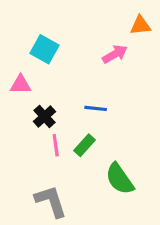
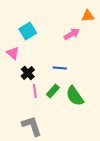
cyan square: (44, 49) -> (28, 31), turned 30
pink triangle: (21, 85) -> (13, 53), turned 40
green semicircle: (120, 179) -> (75, 96), moved

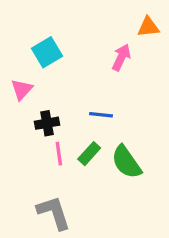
pink arrow: (72, 34) -> (121, 57), turned -35
pink triangle: (13, 53) -> (22, 89), turned 32
black cross: (28, 73) -> (47, 123), turned 32

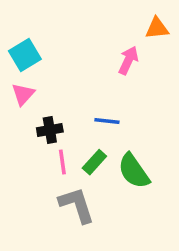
cyan square: (47, 52) -> (25, 55), moved
gray L-shape: (54, 213) -> (77, 205), moved

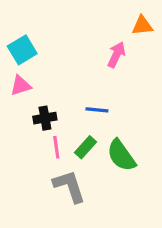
pink triangle: (23, 94) -> (21, 86), turned 30

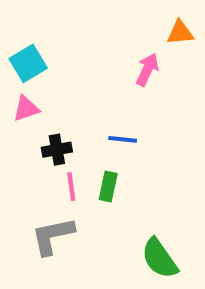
green rectangle: (86, 147) -> (108, 187), turned -30
green semicircle: (121, 155) -> (160, 258), moved
gray L-shape: (69, 186) -> (53, 236), moved, turned -84

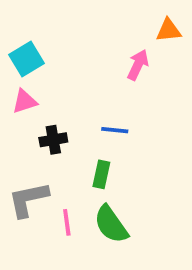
pink line: (71, 187) -> (67, 222), moved
gray L-shape: (53, 236) -> (28, 199), moved
green semicircle: (160, 258) -> (111, 224), moved

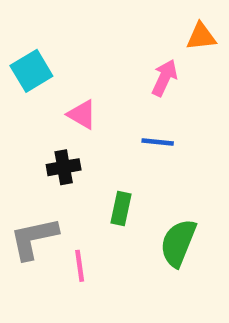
pink triangle: (25, 101) -> (82, 114), moved, turned 48
blue line: (115, 130) -> (158, 142), moved
green semicircle: (111, 224) -> (178, 243), moved, turned 57

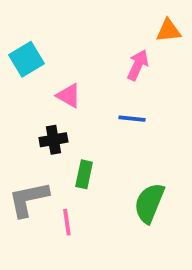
green rectangle: (121, 208) -> (84, 174), moved

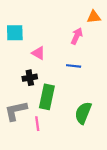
cyan square: (27, 59) -> (15, 33), turned 30
green rectangle: (84, 174) -> (47, 97), size x1.6

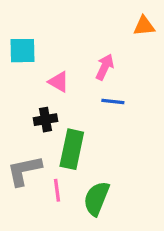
pink arrow: (77, 36) -> (105, 67), moved
green semicircle: (83, 113) -> (96, 198), moved

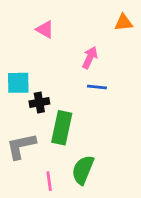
cyan square: (23, 51) -> (18, 83), moved
pink triangle: (59, 82) -> (45, 29), moved
pink line: (57, 190) -> (49, 181), moved

